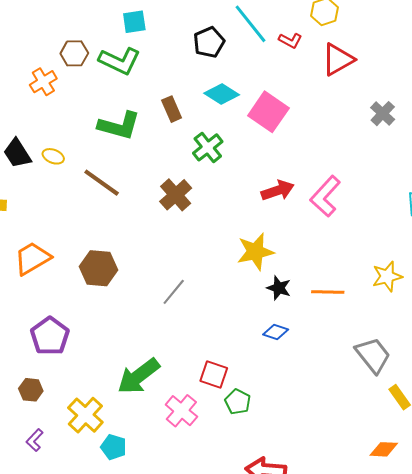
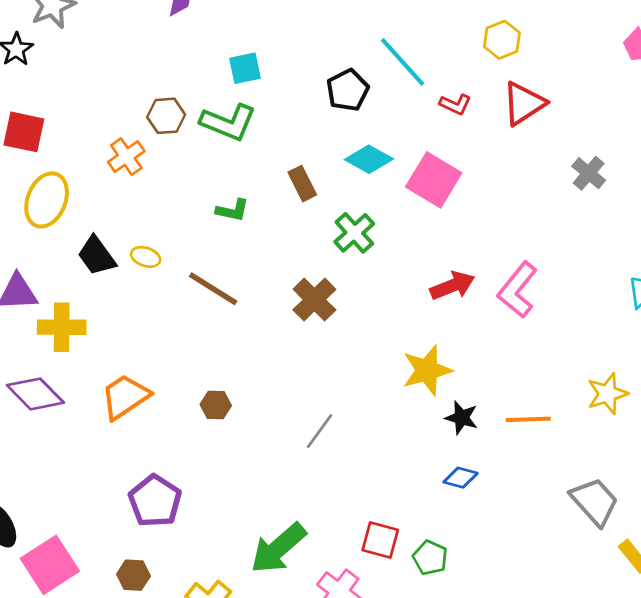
red L-shape: (290, 40) -> (455, 104), moved
green L-shape: (119, 126) -> (232, 210), size x0.6
brown hexagon: (99, 268) -> (216, 405), size x0.6
green pentagon: (238, 402) -> (430, 558), moved

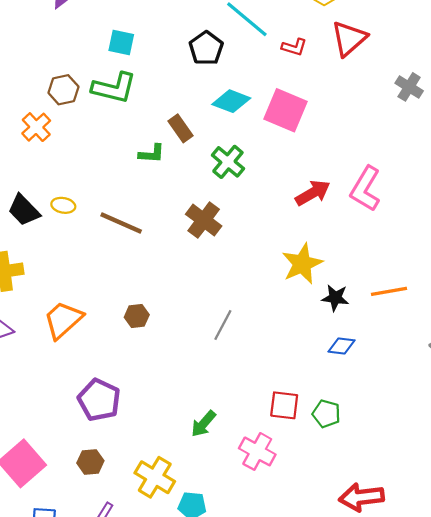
cyan square: (245, 68) -> (121, 42), turned 32
green L-shape: (232, 210) -> (152, 154), moved
green arrow: (278, 548) -> (203, 424), size x0.6

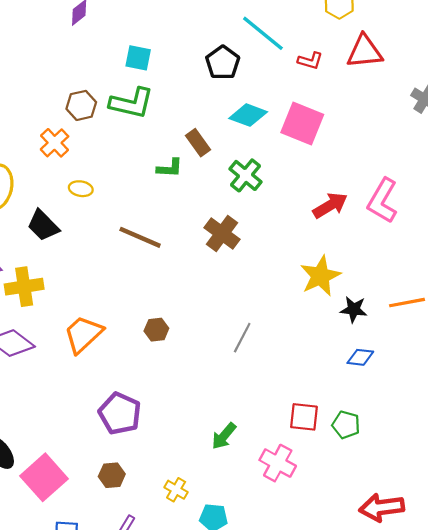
red triangle: (349, 39) -> (365, 52), turned 36
yellow ellipse: (63, 205) -> (81, 189), moved
yellow cross: (155, 477) -> (176, 490), size x0.6

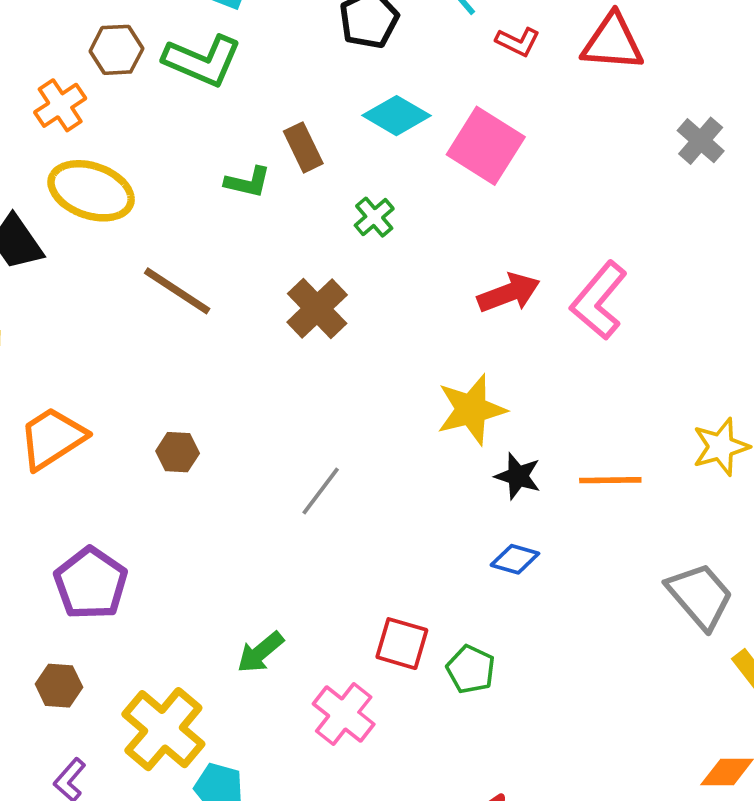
green cross: (246, 175) -> (374, 217), size x0.7
yellow ellipse: (81, 189) -> (91, 191), size x2.0
yellow cross: (176, 490) -> (163, 729), size x2.0

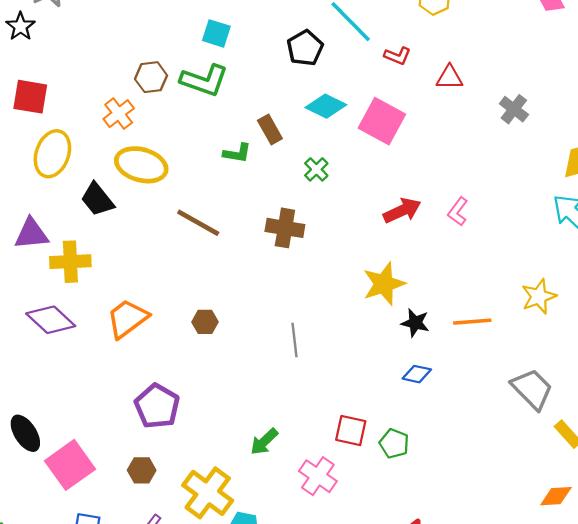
red triangle: (613, 42) -> (450, 77), moved, size x0.7
pink L-shape: (599, 300) -> (458, 212), size x0.6
brown cross: (317, 309) -> (285, 228), turned -33
gray line: (321, 491) -> (295, 340), turned -40

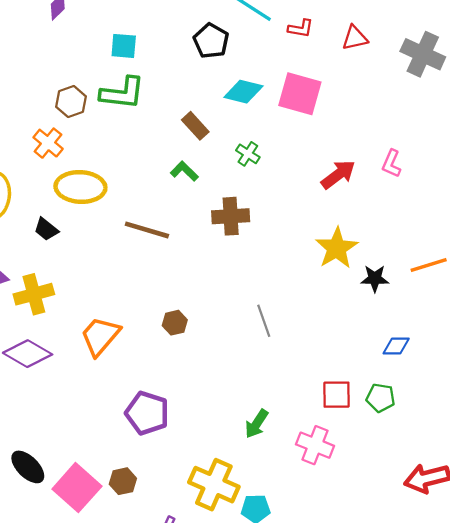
gray cross: (514, 109) -> (423, 54), size x1.5
green L-shape: (237, 153) -> (184, 171), moved, turned -132
black trapezoid: (97, 199) -> (46, 229), size x0.7
blue diamond: (417, 374) -> (396, 346), moved
brown hexagon: (142, 470) -> (123, 481), moved

